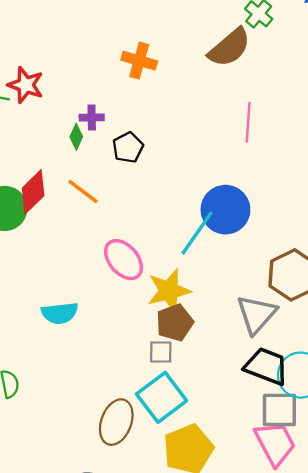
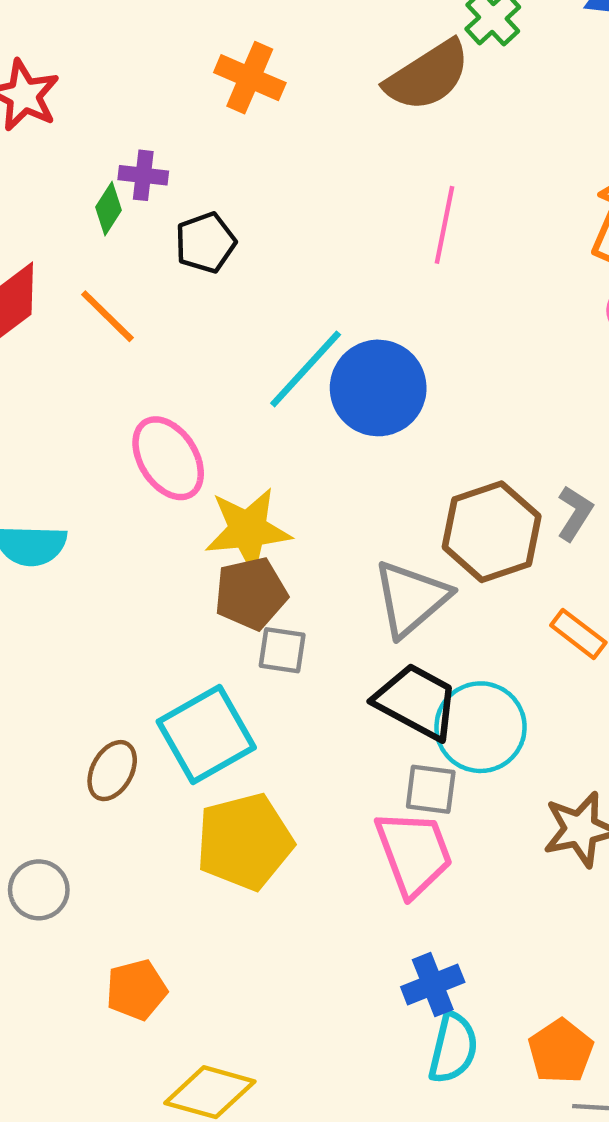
cyan line: (197, 233) -> (306, 369), moved
gray square: (161, 352) -> (282, 650), moved
gray square: (279, 410) -> (431, 789), size x0.7
brown ellipse: (116, 422) -> (112, 771), size x0.7

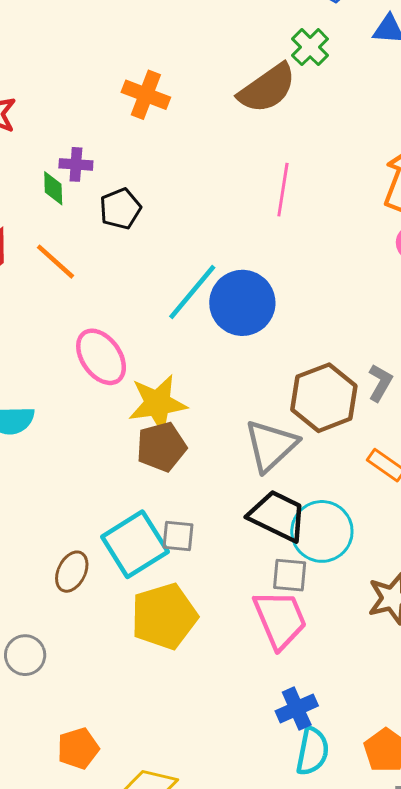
green diamond: (108, 209) -> (53, 188), turned -32
gray square: (282, 650) -> (178, 536), moved
orange pentagon: (136, 990) -> (78, 748), moved

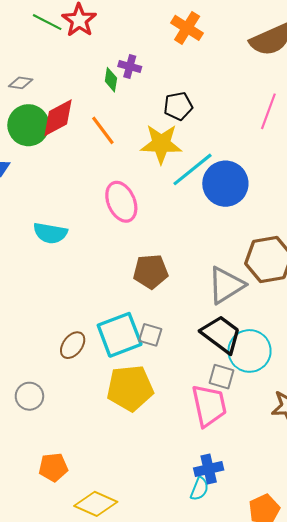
black pentagon: (120, 209) -> (178, 106), moved
yellow star: (158, 403) -> (161, 144), moved
cyan semicircle: (312, 751) -> (199, 489), moved, size x0.7

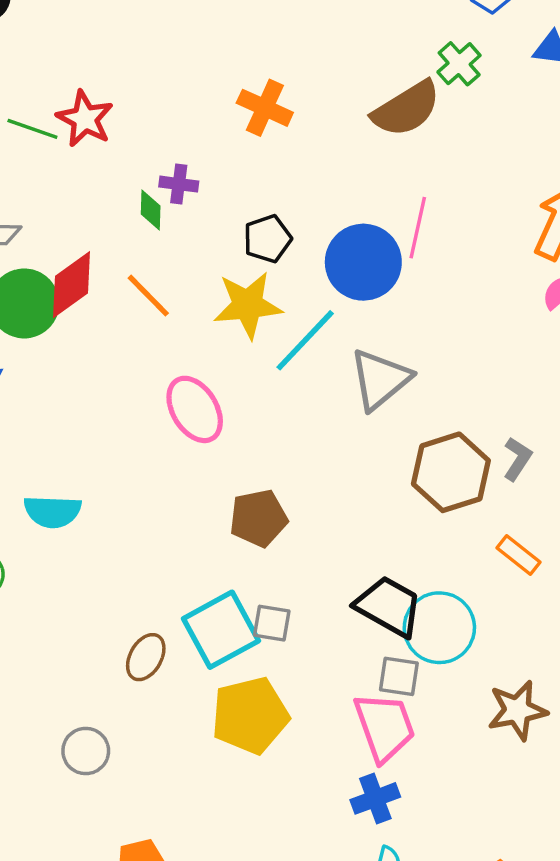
blue circle: (225, 184) -> (363, 262), moved
cyan semicircle: (50, 233) -> (52, 511), moved
gray triangle: (226, 285) -> (380, 379), moved
blue cross: (209, 469) -> (375, 798), moved

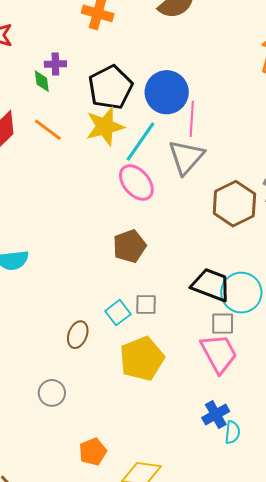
pink line: (418, 228) -> (192, 119), moved
black pentagon: (267, 239) -> (110, 87), size x1.6
pink ellipse: (195, 409) -> (136, 183), moved
cyan square: (221, 630) -> (118, 313), size x0.6
blue cross: (375, 798) -> (216, 415), moved

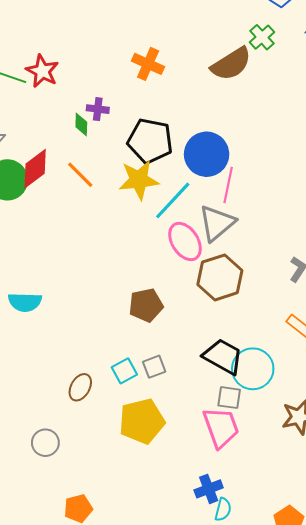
black pentagon: (110, 87) -> (150, 141), turned 30
pink ellipse: (136, 183) -> (185, 241), moved
brown hexagon: (234, 204) -> (220, 277), moved
gray square: (146, 304) -> (154, 367), turned -30

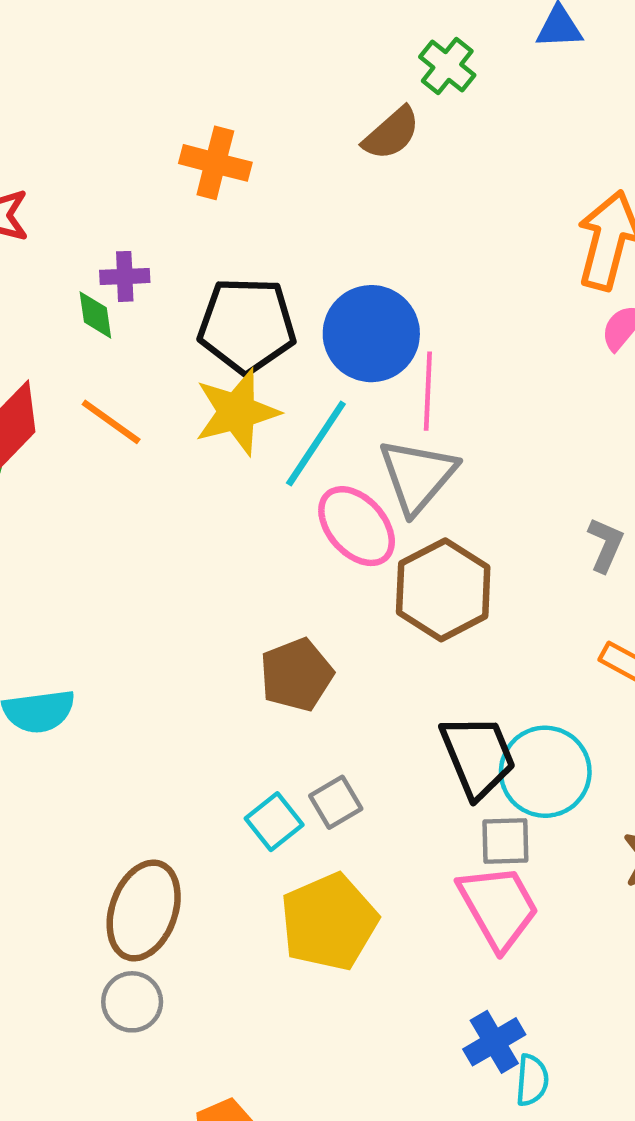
brown semicircle: (231, 64) -> (391, 133), size x0.7
black trapezoid: (223, 356) -> (478, 756), turned 48
brown ellipse: (80, 387) -> (144, 910), moved, size x1.6

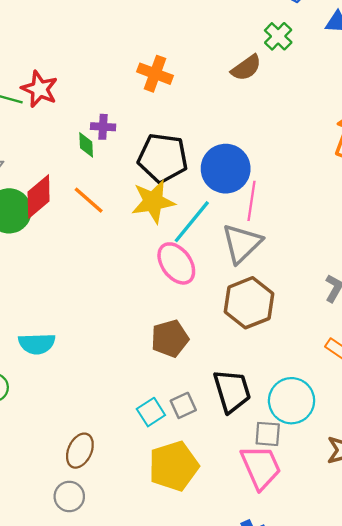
pink ellipse: (357, 526) -> (176, 263), moved
black trapezoid: (478, 756) -> (232, 391), moved
brown ellipse: (144, 910) -> (80, 451), size x0.7

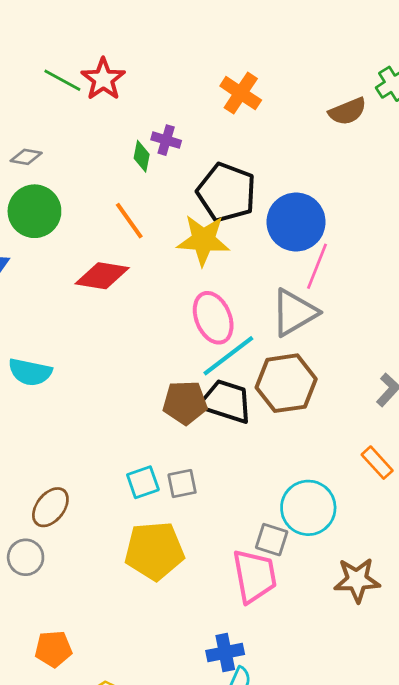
red diamond: (39, 197) -> (102, 276), moved, turned 36
cyan line: (192, 222) -> (228, 356), moved
black trapezoid: (232, 391) -> (226, 401), moved, turned -69

